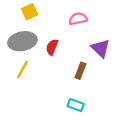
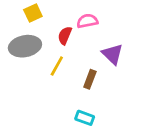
red semicircle: (52, 47) -> (65, 36), moved
yellow line: (22, 70) -> (57, 66), moved

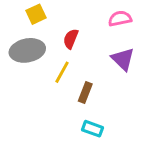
pink semicircle: (87, 21) -> (120, 19), moved
brown rectangle: (90, 79) -> (85, 92), moved

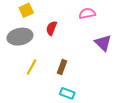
purple triangle: (123, 59) -> (103, 43), moved
yellow line: (62, 72) -> (32, 67), moved

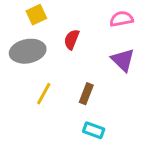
purple triangle: (103, 43) -> (123, 60), moved

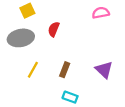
pink semicircle: (121, 19) -> (101, 13), moved
purple triangle: (123, 60) -> (104, 70), moved

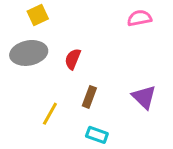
red semicircle: (54, 29) -> (73, 59), moved
yellow line: (33, 70) -> (50, 114), moved

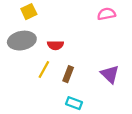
red semicircle: (73, 59) -> (55, 45), turned -112
yellow line: (50, 114) -> (44, 70), moved

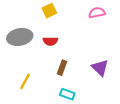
yellow square: (29, 12) -> (49, 11), moved
yellow line: (44, 70) -> (25, 81), moved

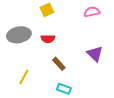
brown rectangle: (62, 68) -> (59, 64), turned -64
purple triangle: (100, 68) -> (95, 54), moved

